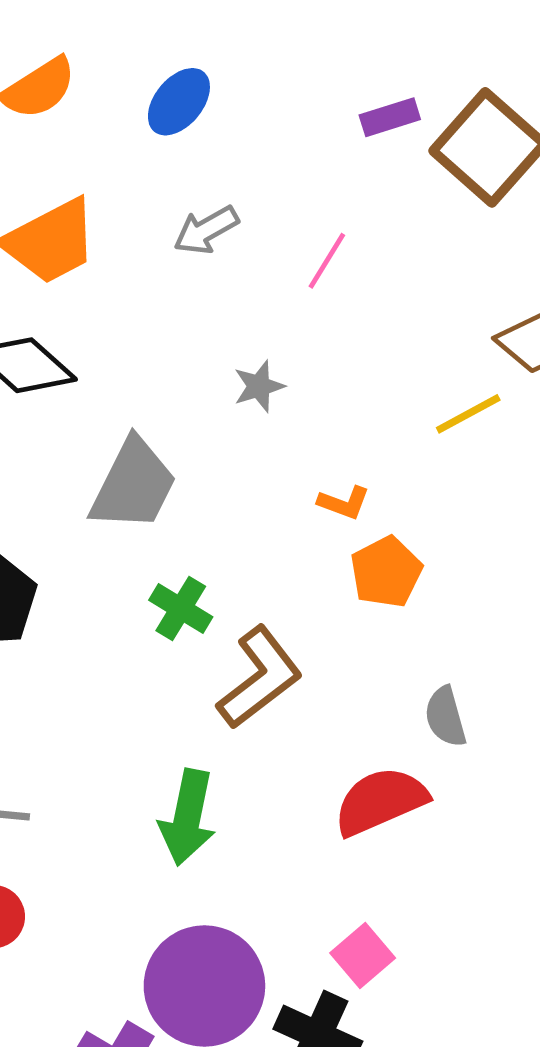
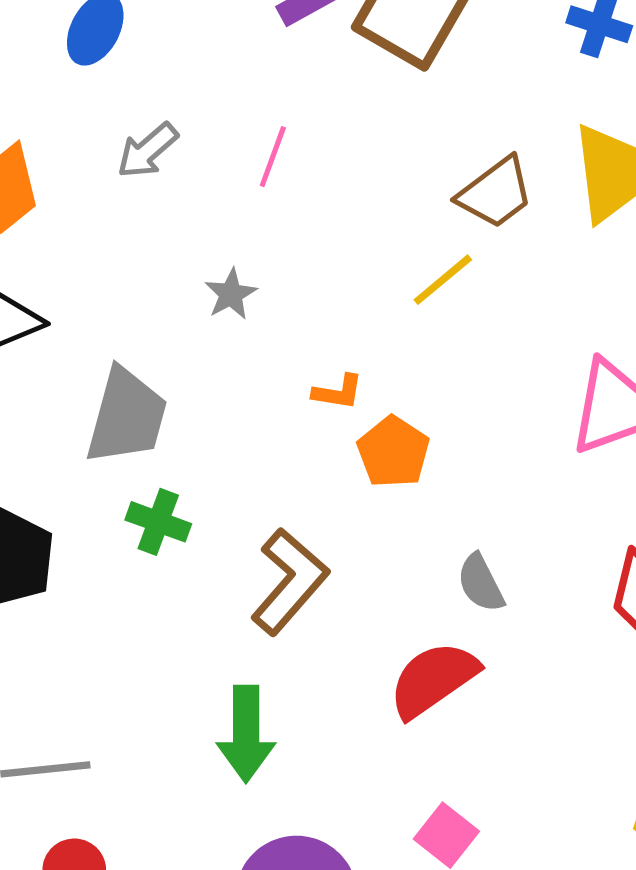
green cross: (181, 608) -> (158, 522), moved

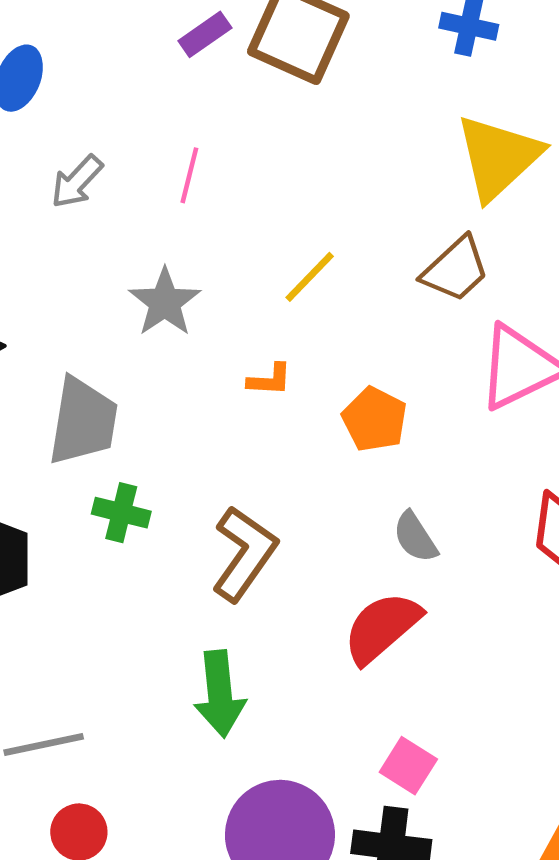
brown trapezoid: (496, 193) -> (455, 269), moved
yellow line: (443, 280) -> (310, 277), moved
gray star: (231, 294) -> (165, 302), size x1.5
orange pentagon: (393, 452) -> (375, 419), moved

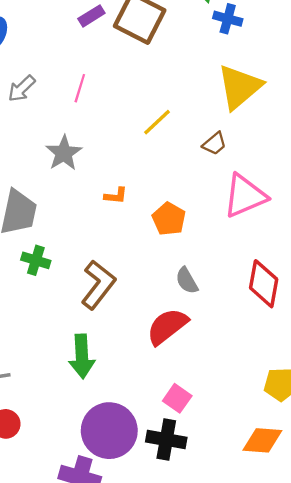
brown trapezoid: (455, 269) -> (214, 144), size x0.7
yellow line: (310, 277) -> (157, 122), moved

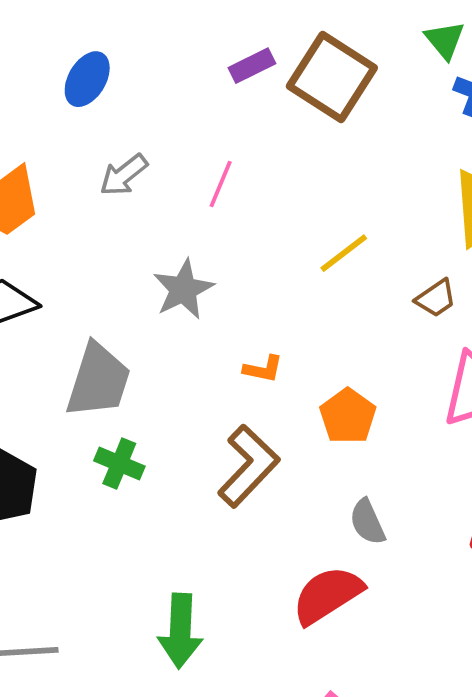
brown L-shape: (98, 285) -> (248, 466), moved

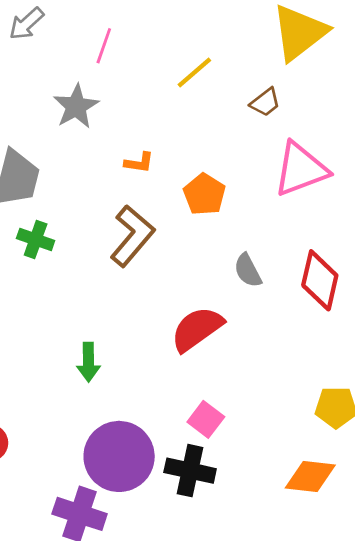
pink line: (221, 184) -> (104, 46), moved
gray semicircle: (367, 522) -> (248, 271), moved
green arrow: (180, 631) -> (88, 362), size x0.7

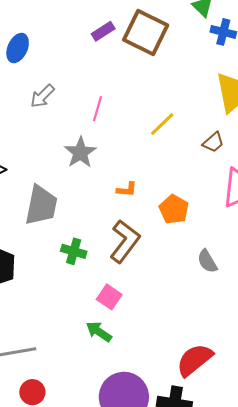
green cross: (36, 240) -> (74, 251), moved
red semicircle: (197, 329) -> (195, 360), moved
green arrow: (88, 362) -> (99, 332), turned 128
pink square: (206, 419) -> (109, 297), moved

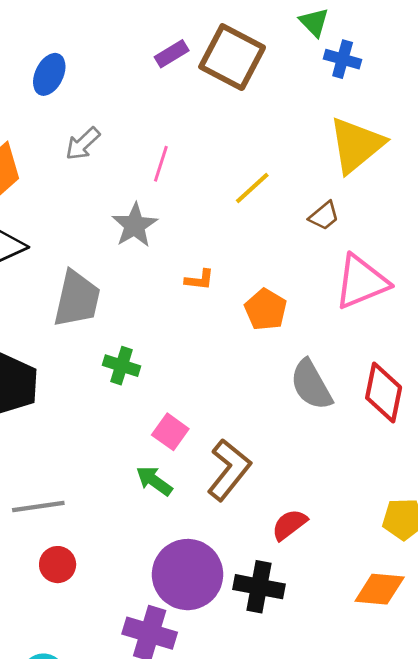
brown L-shape: (125, 241) -> (229, 470), moved
gray semicircle: (207, 261) -> (311, 385), size x1.5
red semicircle: (195, 360) -> (289, 525), size x0.7

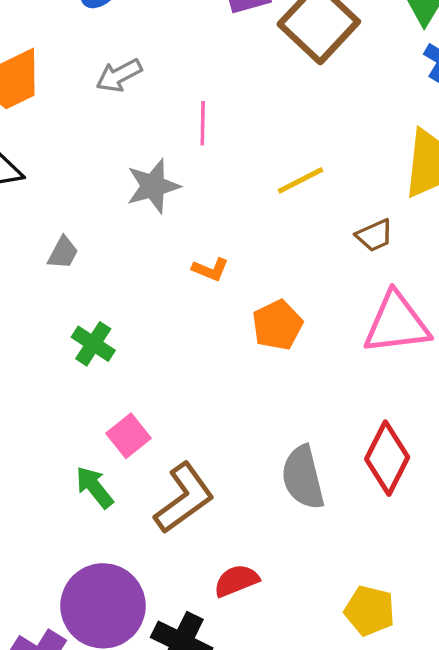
pink line: (161, 164) -> (203, 123), turned -32
gray trapezoid: (77, 299) -> (63, 253), size x0.5
gray semicircle: (311, 385) -> (303, 477), moved

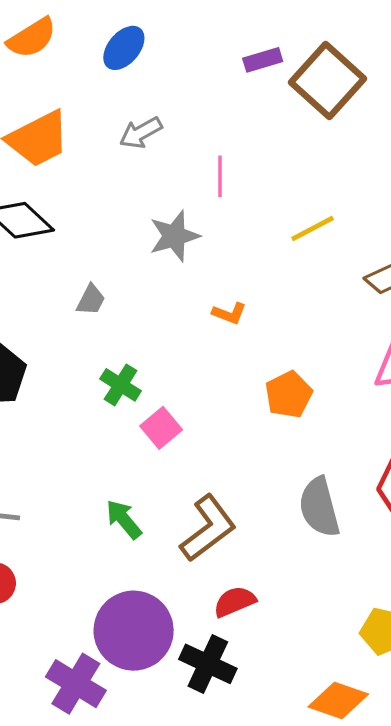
orange pentagon: (277, 325) -> (289, 395), moved
pink square: (129, 436) -> (161, 428), moved
red semicircle: (236, 581) -> (235, 602), moved

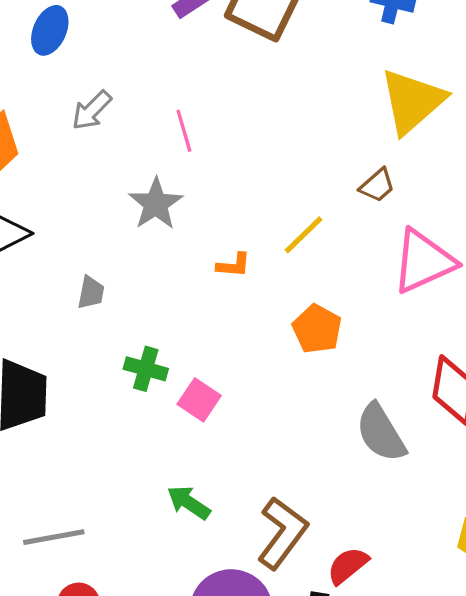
yellow line: (313, 229) -> (303, 235), moved
brown L-shape: (208, 528) -> (282, 533), moved
red semicircle: (235, 602) -> (348, 566), moved

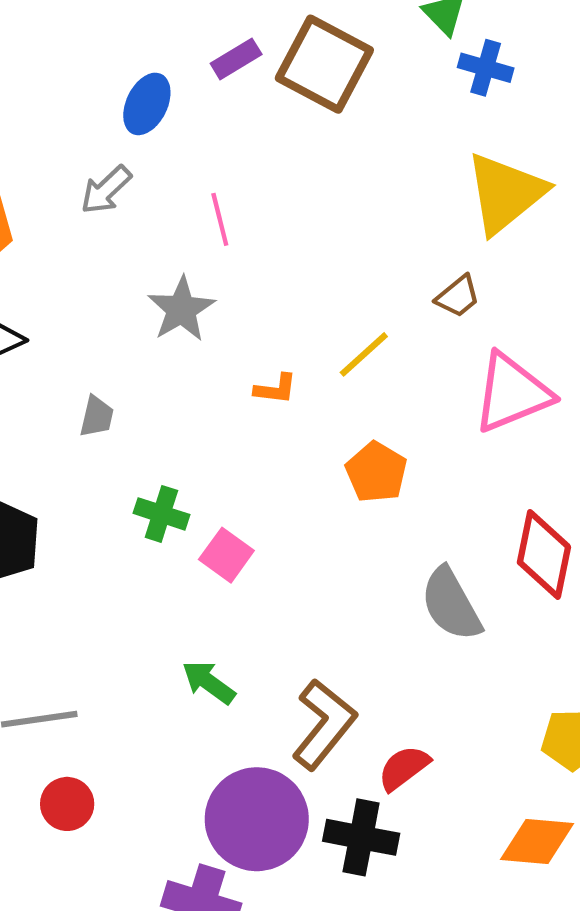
blue ellipse: (50, 30) -> (147, 104), moved

